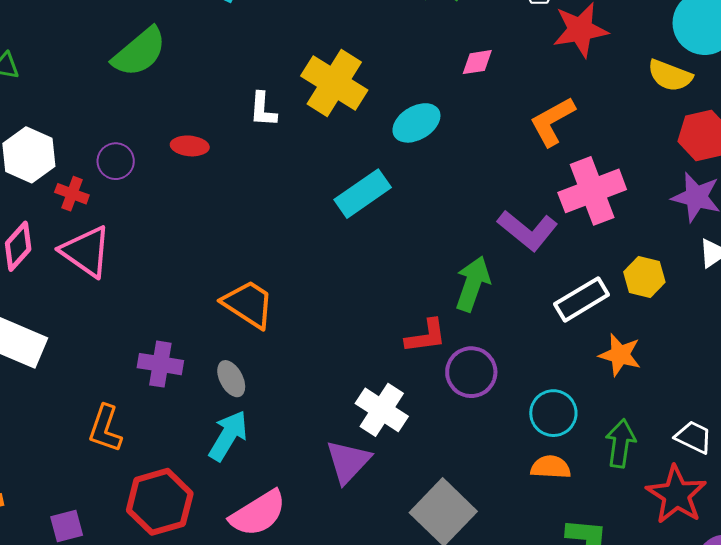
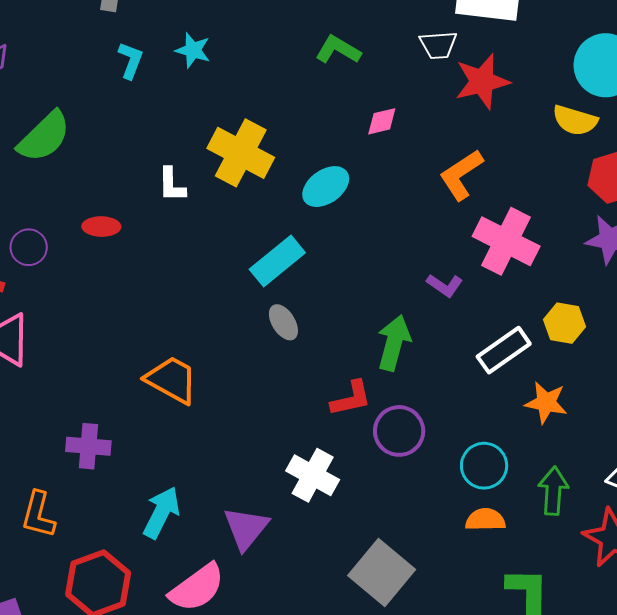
pink cross: (592, 191) -> (506, 241), turned -38
purple L-shape: (528, 230) -> (445, 285), size x0.6
gray ellipse: (231, 379) -> (283, 322), moved
purple triangle: (348, 462) -> (246, 528), moved

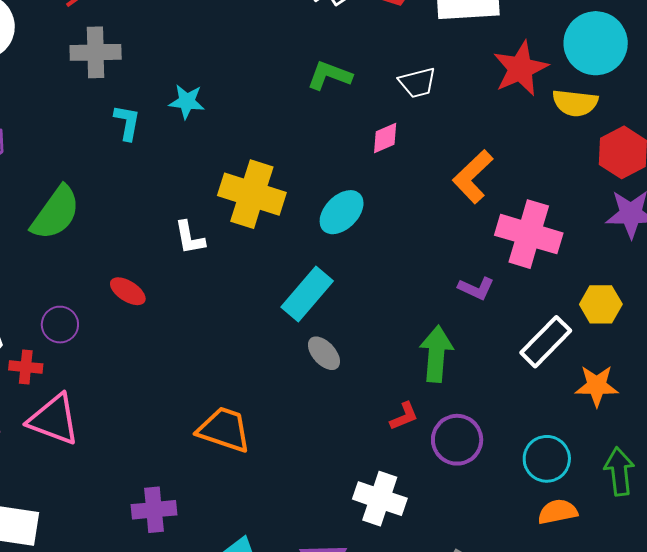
white trapezoid: (438, 45) -> (417, 83), moved
red star: (482, 81) -> (520, 68), moved
red ellipse: (101, 227) -> (128, 291), turned 42
red L-shape: (351, 398) -> (404, 416), size x0.7

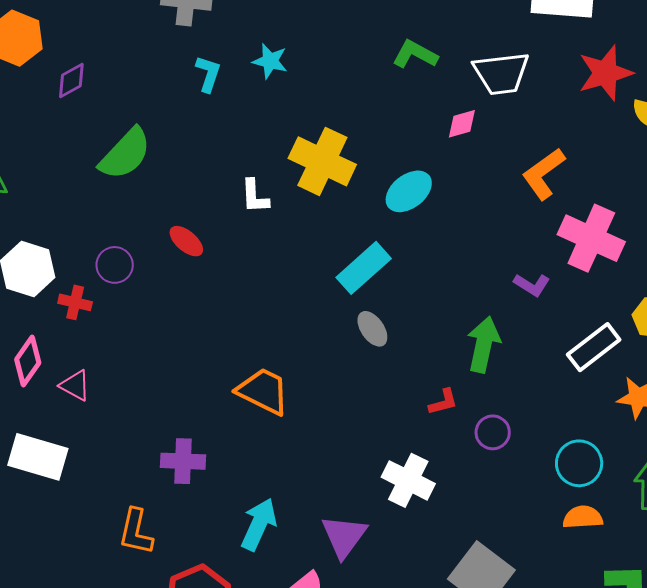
white trapezoid: (417, 83) -> (501, 73), size x1.5
pink triangle: (54, 419) -> (75, 385), moved, size x0.6
purple circle: (457, 440) -> (493, 432), size x0.7

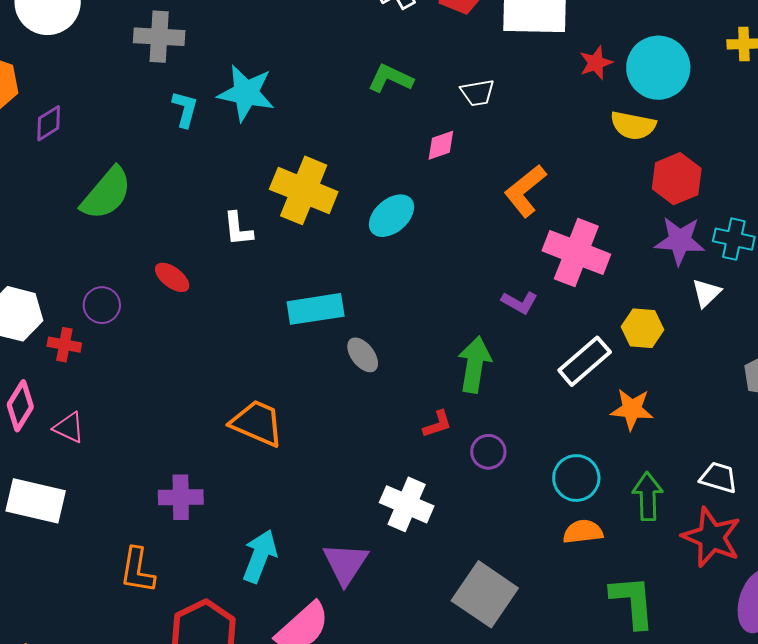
cyan star: (270, 61) -> (246, 93), size x1.6
white trapezoid: (501, 73) -> (478, 93), size x0.6
red star: (605, 73) -> (596, 63), moved, size x0.6
cyan rectangle: (364, 268) -> (316, 309), moved, turned 36

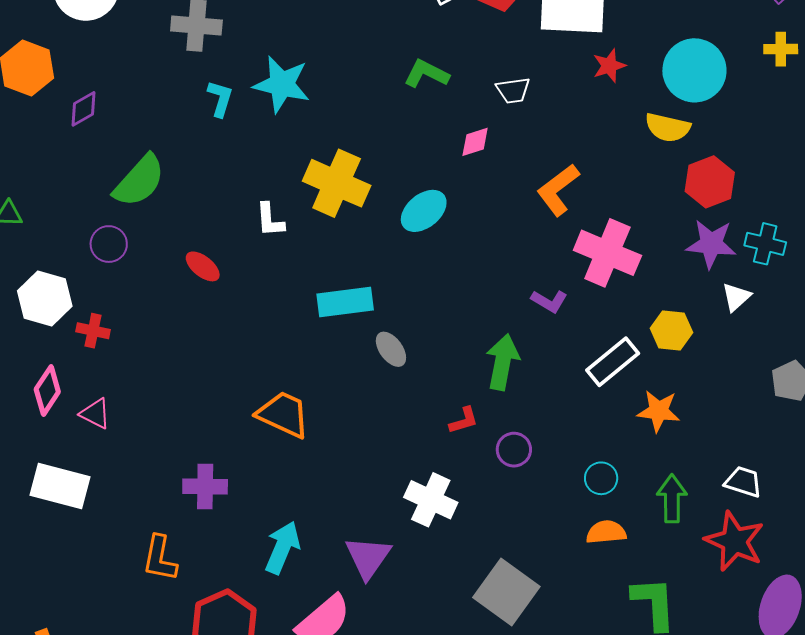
red star: (596, 63) -> (609, 66), moved
purple circle: (102, 305) -> (109, 244), moved
cyan circle: (576, 478) -> (601, 478), size x0.7

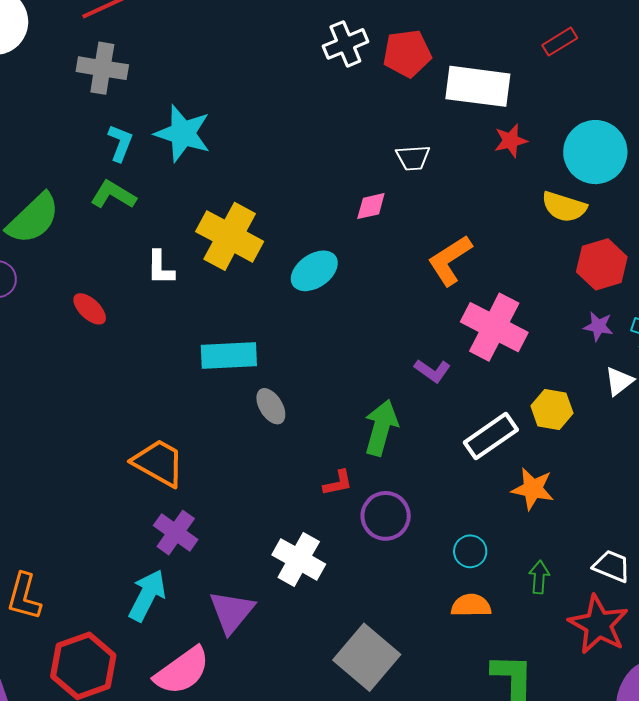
green L-shape: (426, 74) -> (113, 195), moved
purple star: (711, 244) -> (598, 326), size x0.6
purple circle: (514, 450) -> (386, 516), size x1.4
purple cross: (205, 486) -> (176, 533), moved, turned 30
green arrow: (672, 499) -> (539, 577), size x0.7

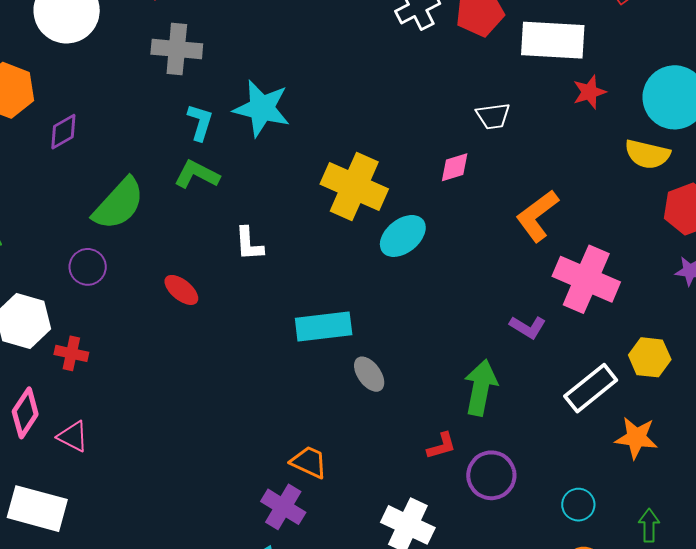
yellow cross: (230, 236) -> (354, 186), moved
orange trapezoid: (159, 463) -> (309, 462), moved, size x0.7

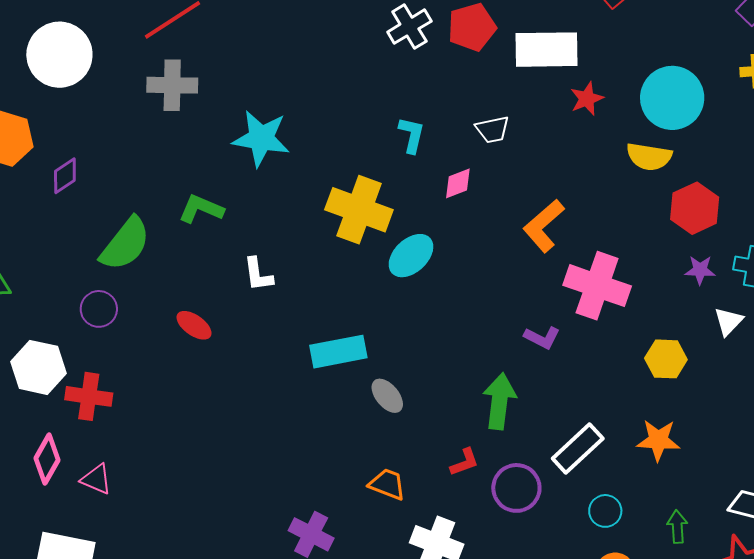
cyan L-shape: (200, 122) -> (412, 135), moved
red cross: (71, 353) -> (89, 396), size x1.4
white rectangle: (591, 388) -> (578, 448), moved
orange trapezoid: (309, 462) -> (387, 484), moved

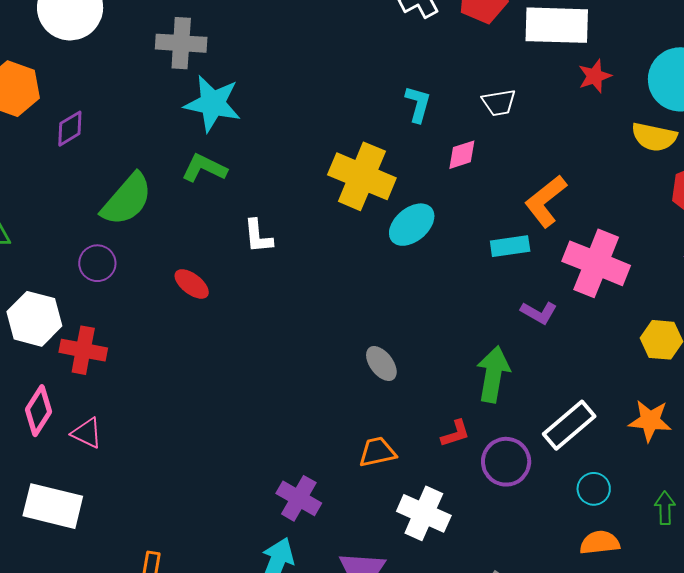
cyan star: (261, 138) -> (213, 104), moved
cyan rectangle: (338, 352) -> (510, 246), moved, size x0.7
orange trapezoid: (387, 484) -> (377, 452), turned -36

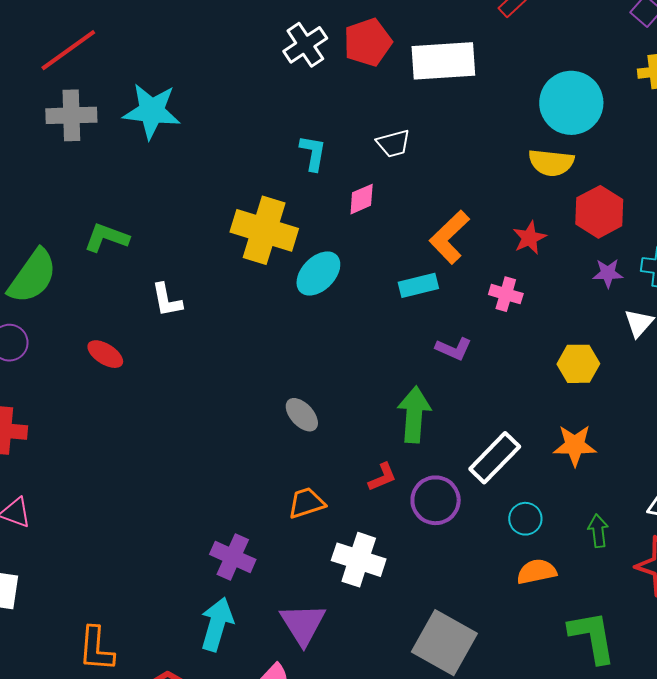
red star: (595, 76) -> (529, 238), moved
cyan star: (213, 104) -> (152, 111), moved
pink cross: (596, 263) -> (506, 294), size x0.5

